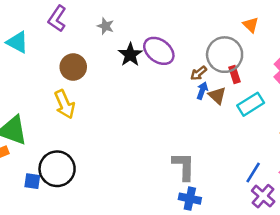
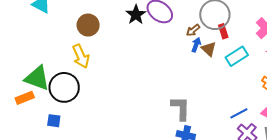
black circle: (57, 169) -> (64, 87), moved
blue line: (253, 172) -> (239, 113), turned 30

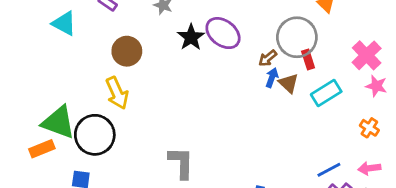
gray L-shape: (181, 108) -> (181, 163), moved

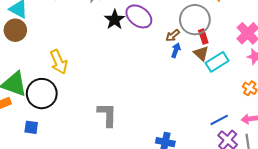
brown circle: (127, 51) -> (15, 30), moved
brown triangle: (289, 83) -> (201, 53), moved

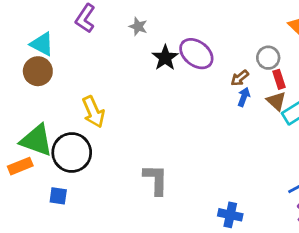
gray circle: (195, 20) -> (268, 58), size x0.6

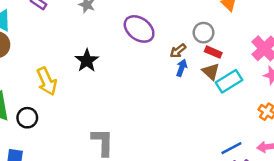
black star: (165, 58) -> (87, 61), moved
red rectangle: (279, 79) -> (213, 52), turned -49
black circle: (72, 152) -> (27, 118), size x0.6

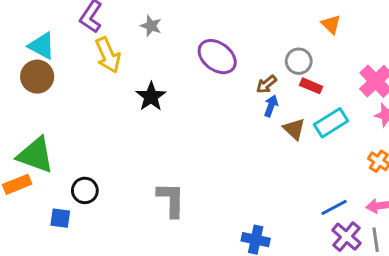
brown triangle: (211, 72) -> (294, 129), moved
yellow arrow: (47, 81) -> (108, 55), moved
black circle: (27, 118) -> (85, 190), moved

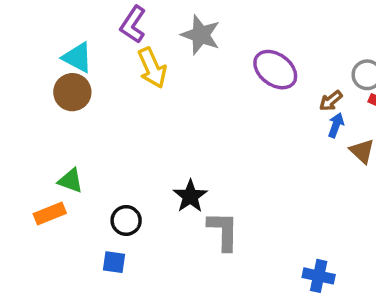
gray star: (151, 26) -> (201, 35), size x1.6
black star: (151, 97) -> (190, 196), moved
green triangle: (36, 155) -> (71, 181), size x0.6
blue square: (60, 218) -> (114, 262), moved

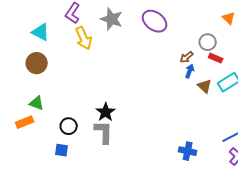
purple ellipse: (275, 70) -> (155, 21), moved
brown circle: (72, 92) -> (37, 63), moved
gray L-shape: (223, 231) -> (104, 132), moved
blue cross: (319, 276) -> (188, 151), moved

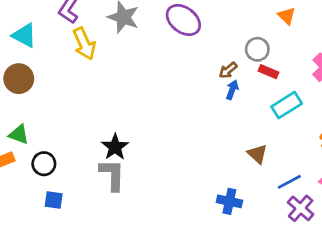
brown triangle: (205, 86) -> (257, 154), moved
black circle: (69, 126) -> (44, 164), moved

